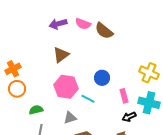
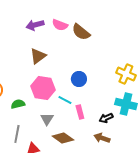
pink rectangle: (124, 96) -> (80, 112), moved
green semicircle: (36, 110) -> (18, 104), moved
gray triangle: (70, 118) -> (47, 119), turned -40

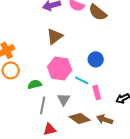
gray line: (17, 134) -> (43, 105), moved
brown arrow: (102, 138) -> (105, 119), moved

